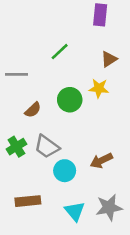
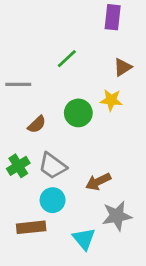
brown arrow: (101, 161) -> (98, 182), moved
cyan circle: (65, 171) -> (53, 200), moved
gray star: (109, 207) -> (117, 216), moved

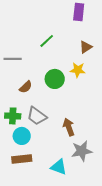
green cross: (18, 166) -> (13, 116), turned 35
brown arrow: (98, 182) -> (69, 127), turned 96
cyan circle: (53, 200) -> (22, 136), moved
cyan triangle: (84, 239) -> (59, 167), turned -30

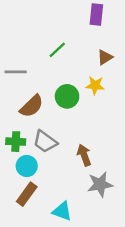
brown semicircle: (26, 87) -> (32, 106), size x1.5
brown rectangle: (22, 159) -> (27, 194), turned -48
cyan triangle: (59, 167) -> (62, 211), moved

